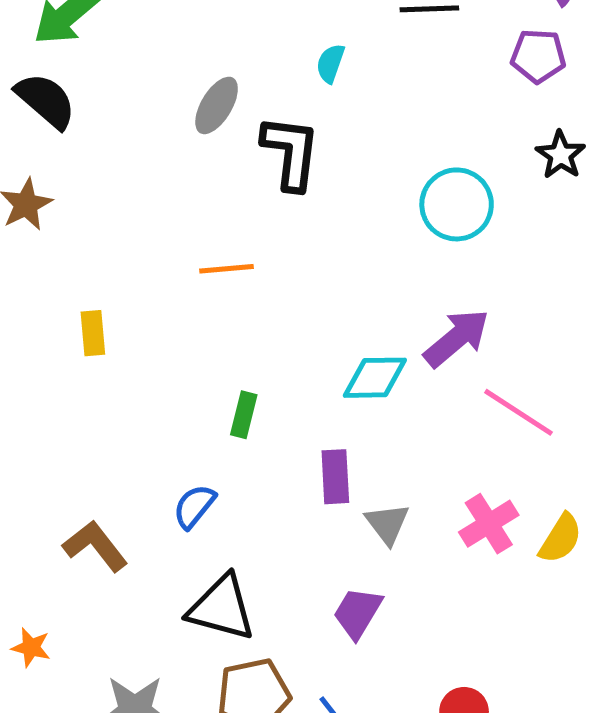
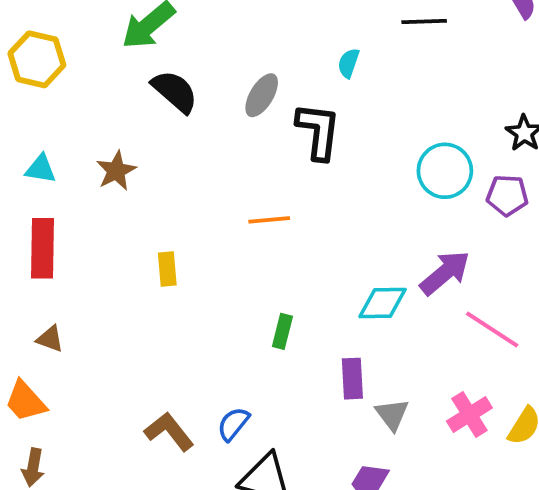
purple pentagon: (538, 56) -> (507, 195), moved
black semicircle: (46, 100) -> (175, 91), moved
blue semicircle: (194, 506) -> (233, 424), moved

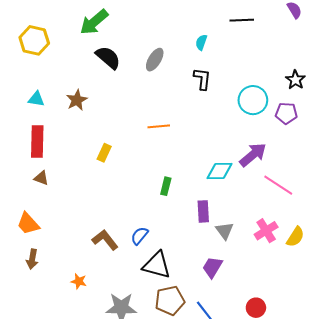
black L-shape: (318, 131) -> (202, 79), moved, size x0.7
yellow rectangle: (167, 269) -> (104, 153), turned 30
brown triangle: (50, 339) -> (41, 178), moved

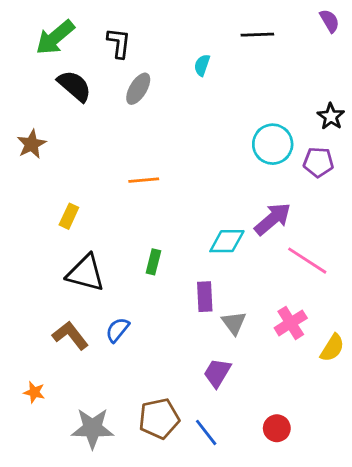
black L-shape: (202, 79) -> (119, 43), moved
yellow semicircle: (295, 237) -> (332, 348), moved
black triangle: (157, 265) -> (86, 273), moved

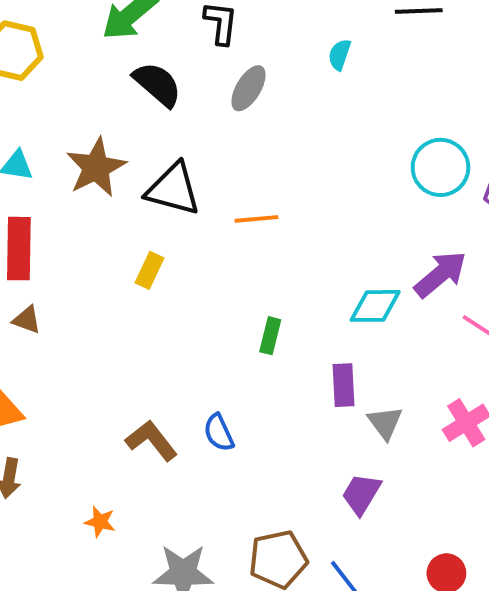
brown star: (32, 144) -> (96, 167), size x1.4
black triangle: (86, 273) -> (173, 189), moved
blue semicircle: (117, 330) -> (219, 433), turned -64

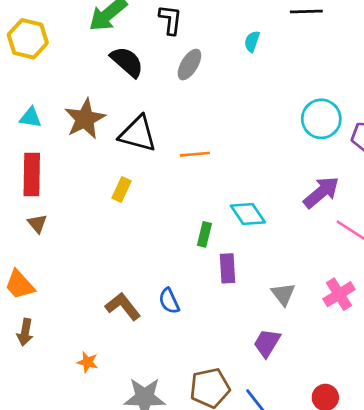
cyan diamond: (375, 306) -> (248, 214), moved, turned 57
brown triangle: (27, 320) -> (37, 223), turned 30
purple rectangle: (343, 385) -> (228, 268), moved

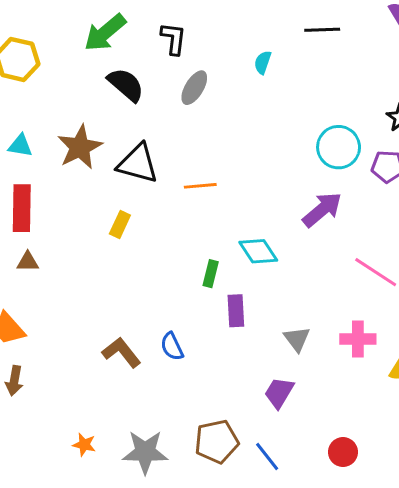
purple arrow: (321, 192) -> (322, 210), moved
brown triangle: (37, 223) -> (28, 262), turned -50
pink cross: (339, 294) -> (358, 339), turned 32
orange star: (88, 362) -> (84, 445), moved

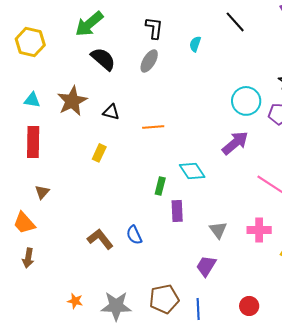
black line: (322, 30) -> (235, 22), turned 50
black L-shape: (173, 39) -> (154, 28), moved
black triangle: (138, 164) -> (111, 112), size x0.6
brown triangle: (28, 262) -> (42, 192), moved, turned -49
blue line: (267, 456) -> (198, 309), turned 35

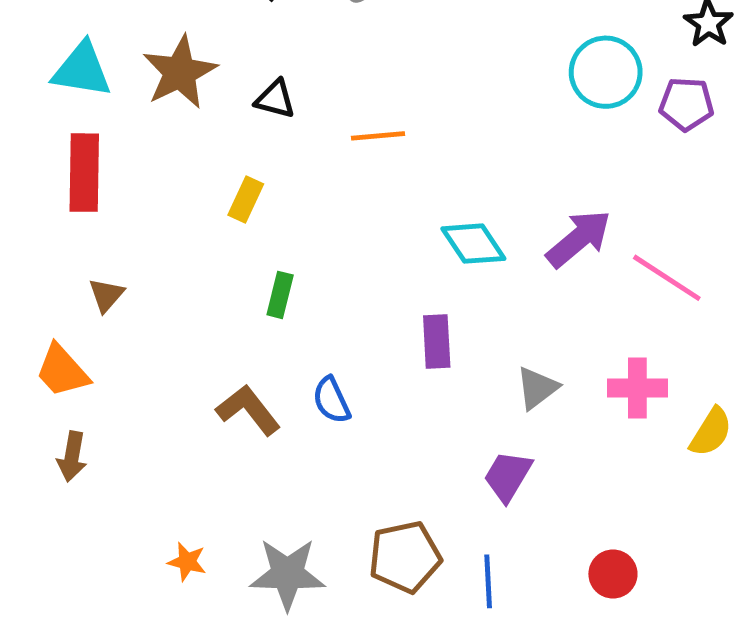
cyan triangle: (32, 100) -> (82, 70), size x1.5
purple arrow: (235, 143) -> (579, 239), moved
green rectangle: (160, 186) -> (280, 295), moved
gray triangle: (218, 230) -> (537, 388), turned 30

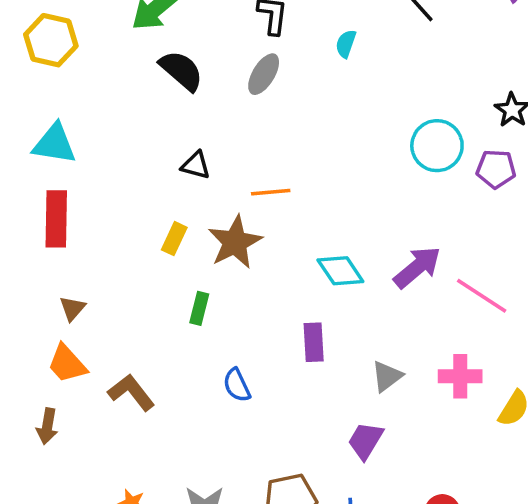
brown star: (180, 72) -> (235, 242), moved
orange trapezoid: (62, 371) -> (67, 364), moved
brown L-shape: (248, 410) -> (131, 392), moved

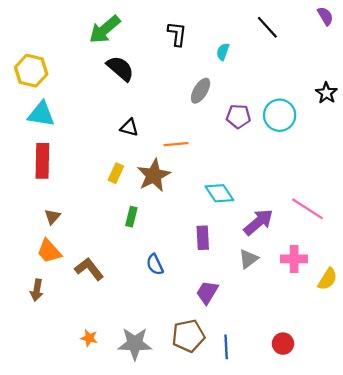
yellow hexagon: (51, 40) -> (31, 71), moved
gray ellipse: (264, 74) -> (201, 91), moved
purple pentagon: (496, 169) -> (238, 116), moved
purple arrow: (417, 267) -> (258, 222), moved
purple trapezoid: (365, 441) -> (207, 292), moved

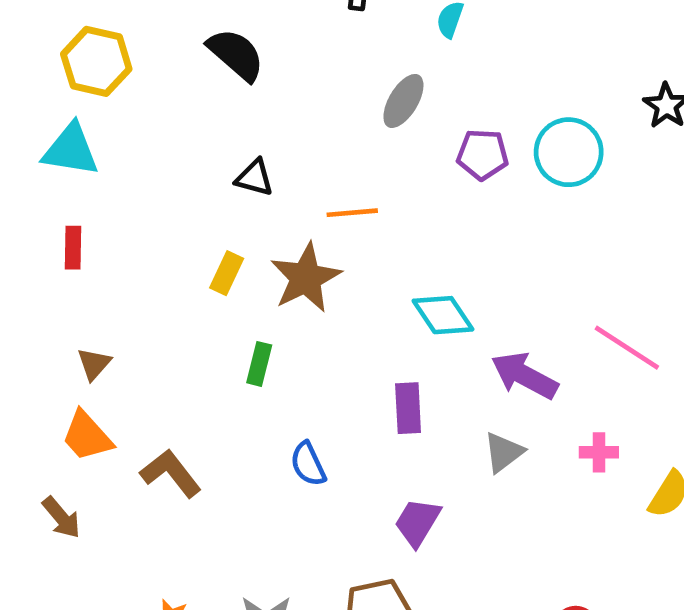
yellow hexagon: (31, 71) -> (96, 61), moved
red rectangle: (42, 161) -> (73, 248), size x0.6
purple arrow: (258, 222) -> (524, 376), turned -112
pink cross: (294, 259) -> (599, 452), size x0.7
brown arrow: (37, 290) -> (61, 517), turned -50

